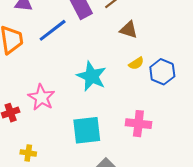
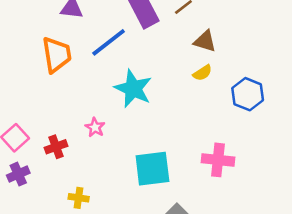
yellow semicircle: (136, 63) -> (202, 73), moved
cyan star: (92, 76) -> (133, 89), moved
pink star: (41, 97) -> (95, 127), size x0.6

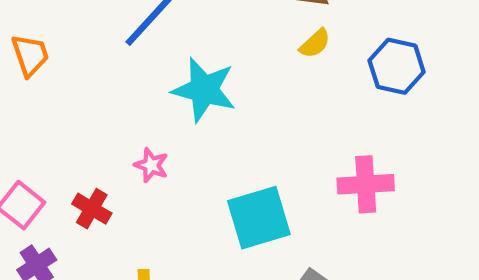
orange trapezoid: (57, 55) -> (30, 55), moved, size x0.7
red cross: (56, 147) -> (92, 209), turned -30

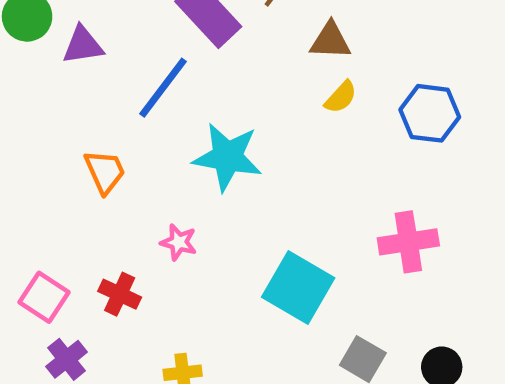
orange trapezoid: (30, 55) -> (105, 172), moved
cyan square: (259, 218) -> (298, 288), turned -38

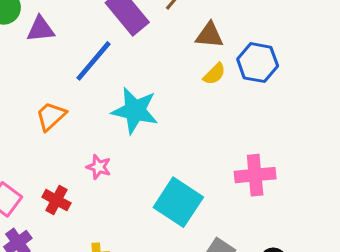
blue hexagon: (430, 113) -> (258, 63), moved
orange trapezoid: (105, 172) -> (51, 116), turned -112

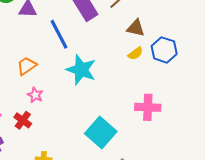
blue line: (94, 61) -> (59, 34), turned -76
pink star: (99, 167) -> (35, 95), moved
pink cross: (255, 175) -> (148, 107), moved

